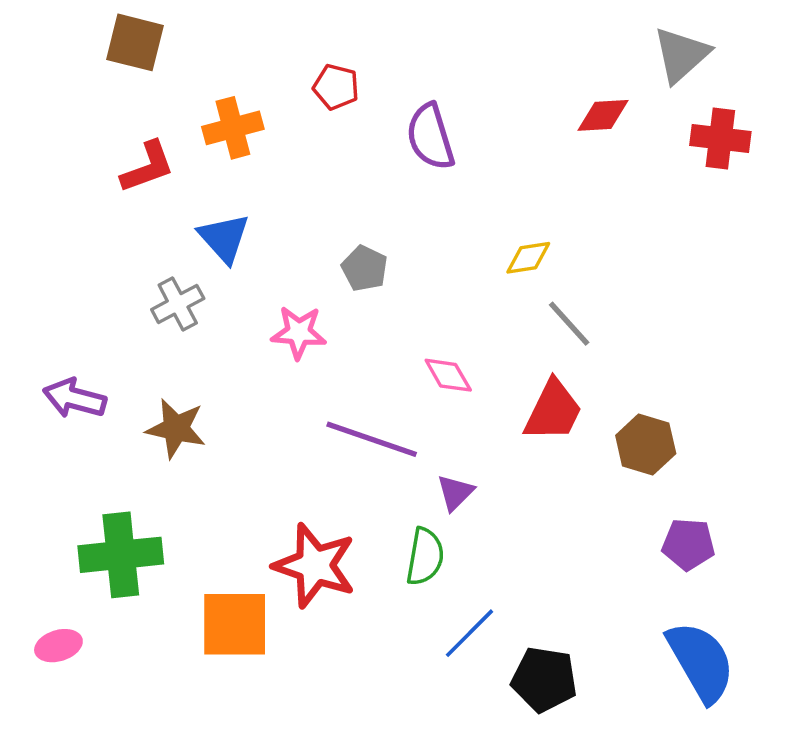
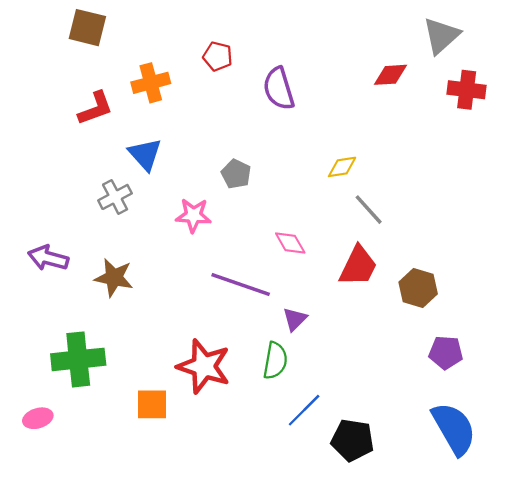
orange square: (235, 624) -> (152, 404), size x0.7

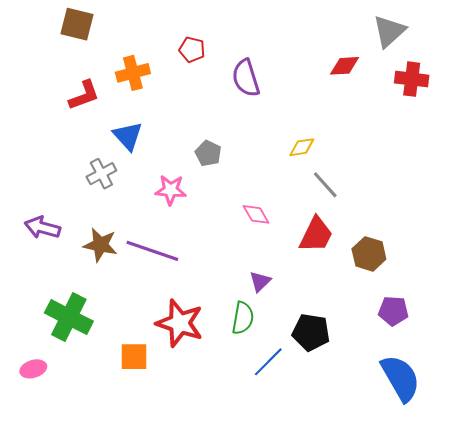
purple line: (241, 285) -> (152, 251), moved
green cross: (78, 359) -> (69, 317), turned 33
black pentagon: (352, 440) -> (311, 332), moved

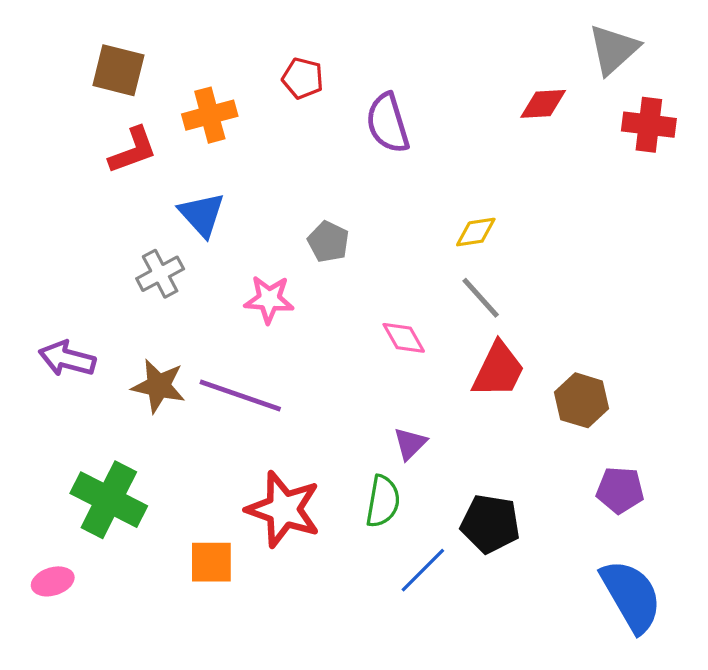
brown square: (77, 24) -> (118, 70), moved
gray line: (325, 185) -> (481, 298), moved

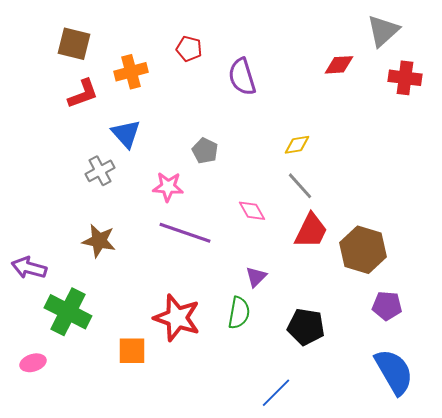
purple arrow: (67, 359) -> (29, 268), moved
purple line: (240, 396) -> (185, 233), moved
brown hexagon: (582, 400) -> (363, 250), size x1.4
blue line: (423, 570) -> (276, 393), moved

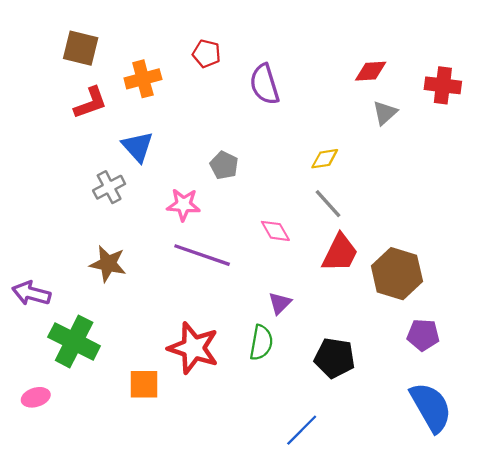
gray triangle: (383, 31) -> (385, 113), moved, size x0.7

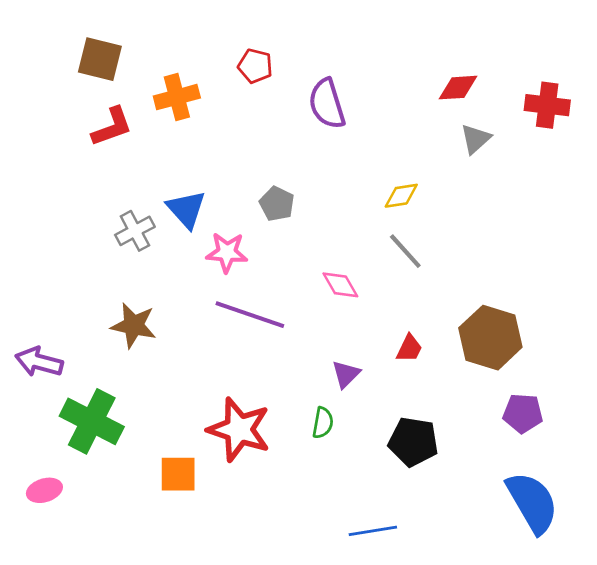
blue triangle: (138, 147) -> (186, 209), moved
red trapezoid: (340, 253) -> (409, 348), moved, size x0.6
green semicircle: (261, 343) -> (323, 423), size x0.7
blue line: (302, 430) -> (373, 531), turned 36

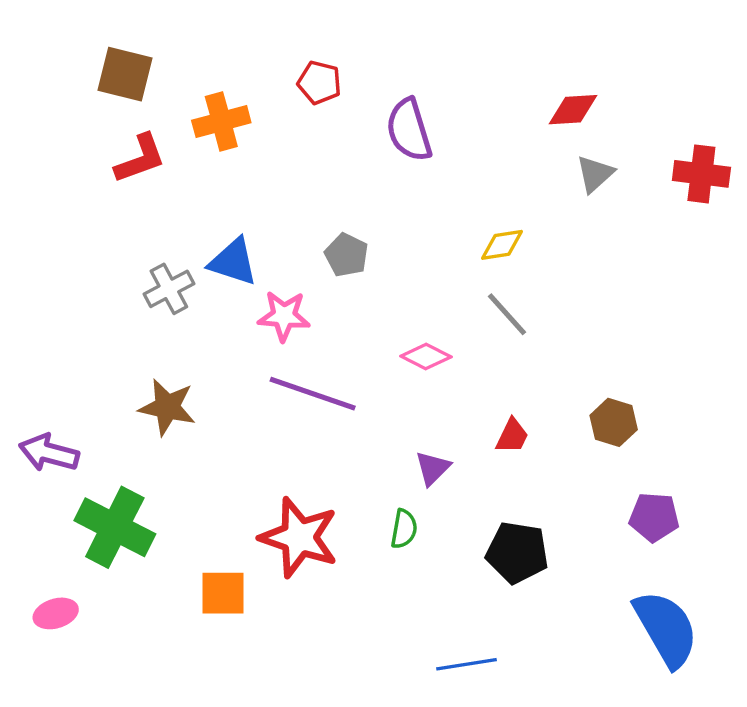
red cross: (547, 105) -> (701, 174), moved
blue triangle: (186, 209) -> (233, 262), turned -30
pink diamond: (340, 285) -> (426, 356), turned -33
brown hexagon: (490, 338) -> (614, 422), size x0.6

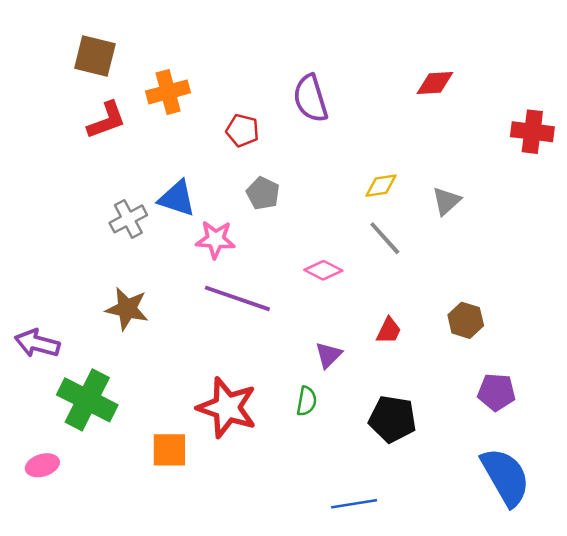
red pentagon: (319, 83) -> (242, 130), moved
gray triangle: (595, 174) -> (446, 201), moved

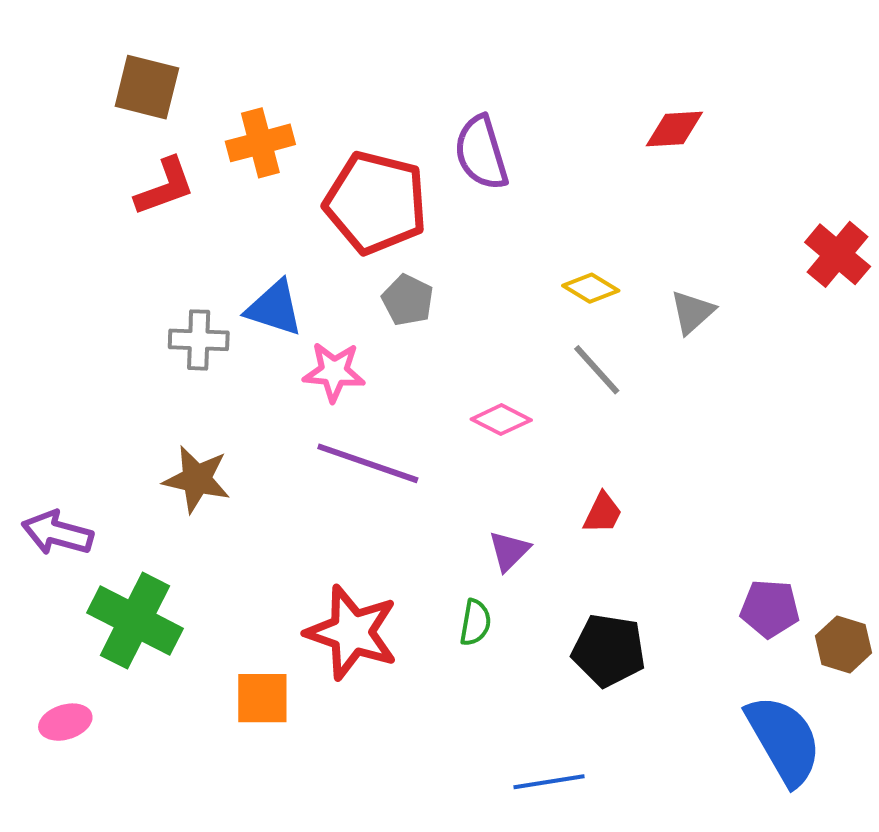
red pentagon: (242, 130) -> (376, 203), size x2.0
red cross: (532, 132) -> (838, 254), moved, turned 33
yellow diamond: (381, 186) -> (591, 288), turned 40
gray cross: (128, 219) -> (199, 340), turned 30
brown hexagon: (466, 320) -> (844, 644), moved

